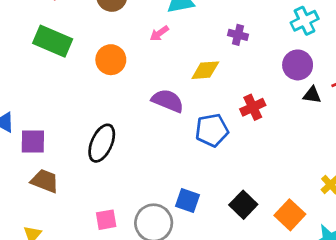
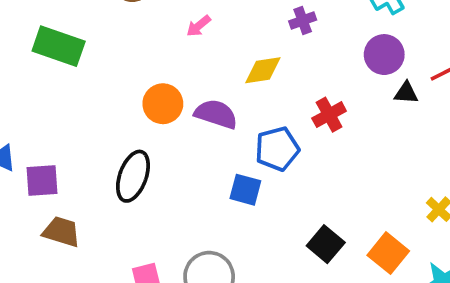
purple cross: (238, 35) -> (303, 21), turned -30
orange circle: (111, 60) -> (163, 104), moved
blue square: (187, 200) -> (245, 190), moved

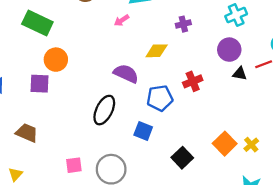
orange circle: (163, 104) -> (56, 60), moved
black ellipse: (133, 176) -> (104, 110), moved
purple square: (42, 181) -> (40, 84), moved
blue square: (245, 190) -> (143, 131), moved
orange square: (388, 253) -> (225, 144), moved

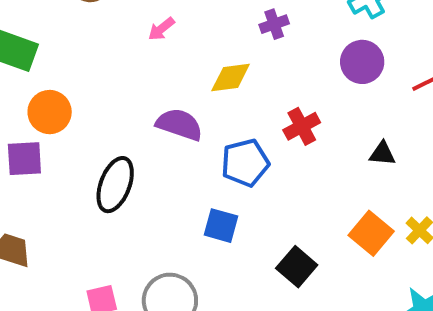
black triangle: (240, 74) -> (382, 154), moved
black ellipse: (104, 110) -> (115, 185), moved

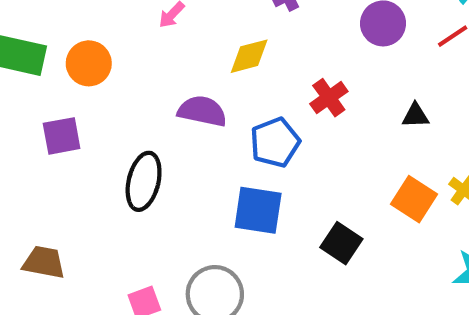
orange circle: (50, 112) -> (89, 63), moved
purple square: (24, 159) -> (62, 136), moved
blue square: (221, 226) -> (258, 210), size x1.4

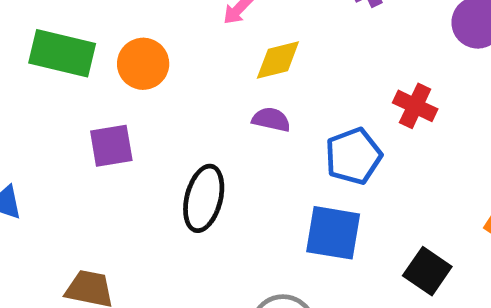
yellow diamond: (249, 56) -> (278, 60), moved
red cross: (329, 98) -> (415, 106), turned -30
purple semicircle: (202, 111) -> (271, 120), size x0.7

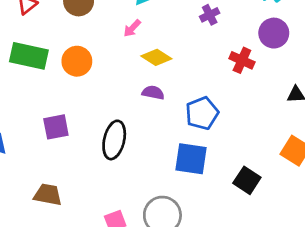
yellow diamond: (278, 60) -> (156, 57), turned 48
red cross: (415, 106) -> (242, 60), moved
purple square: (111, 146) -> (56, 127), moved

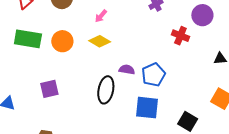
yellow diamond: (156, 57) -> (100, 41), moved
purple semicircle: (153, 93) -> (127, 70), moved
black ellipse: (114, 140) -> (106, 90), moved

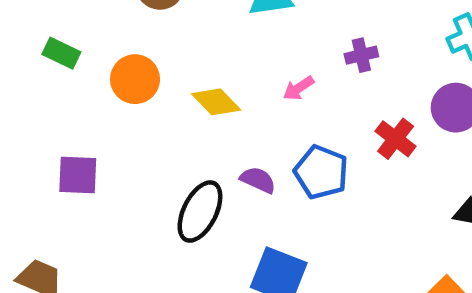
pink arrow: (101, 16) -> (299, 88), moved
green rectangle: (28, 39) -> (61, 53), size x0.6
blue pentagon: (153, 75) -> (321, 172), moved, turned 30

